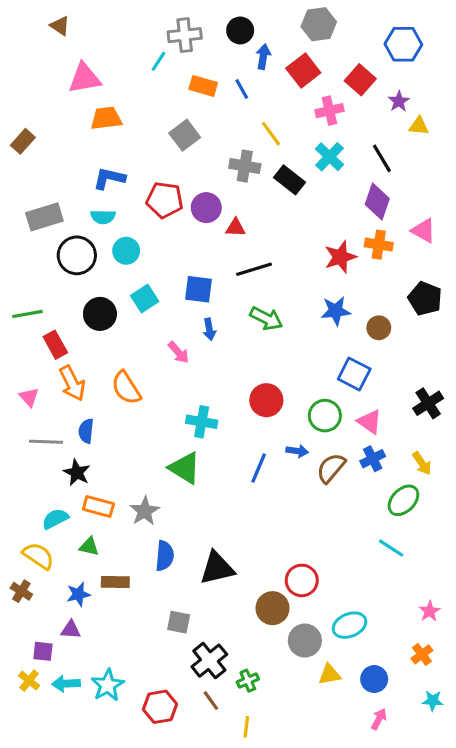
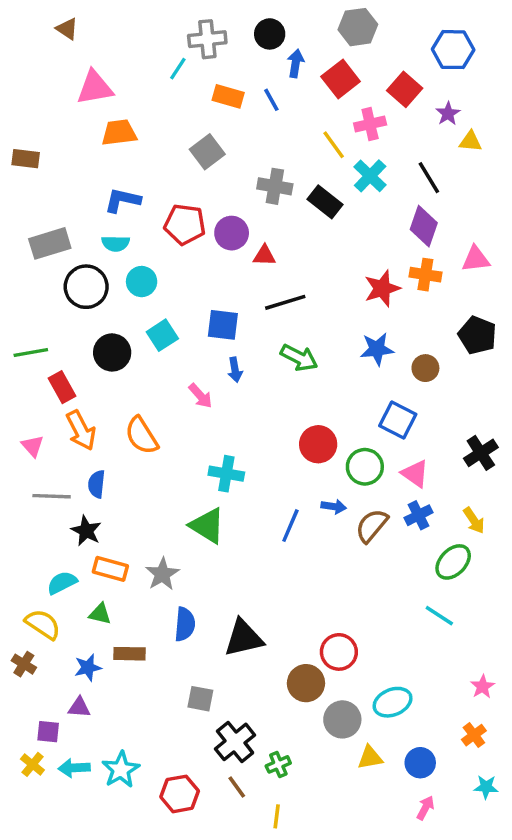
yellow line: (271, 134) -> (334, 145), moved
brown rectangle: (23, 141) -> (26, 159), turned 55
pink triangle: (423, 231) -> (476, 259), turned -36
red circle: (266, 400) -> (318, 444), moved

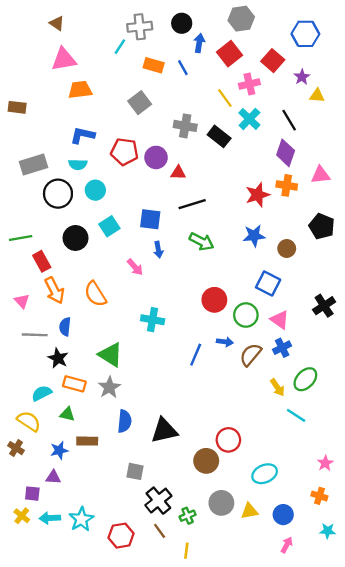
brown triangle: (67, 29) -> (57, 23), moved
yellow arrow: (474, 520) -> (277, 387), moved
green triangle: (207, 526) -> (111, 355), moved
gray circle: (342, 719) -> (221, 503), moved
orange cross: (474, 735) -> (319, 496), turned -35

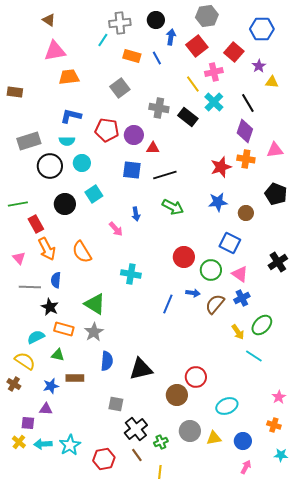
blue square: (150, 219) -> (132, 170), moved

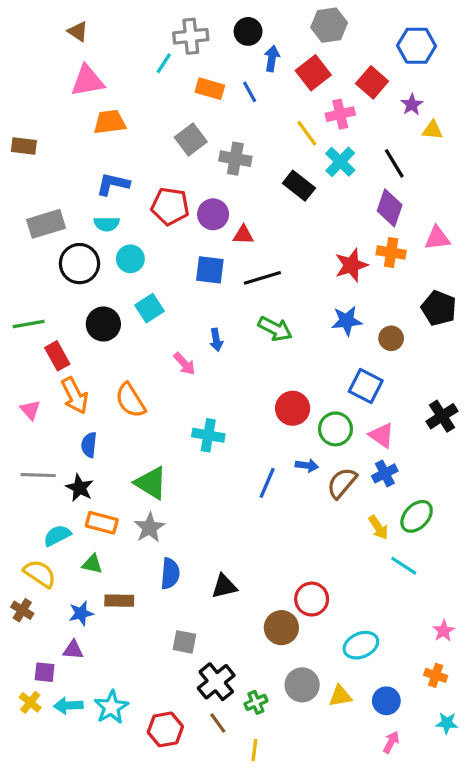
gray cross: (159, 108) -> (235, 159), moved
gray line: (30, 287) -> (38, 475), moved
black triangle: (141, 369) -> (224, 586), size x0.7

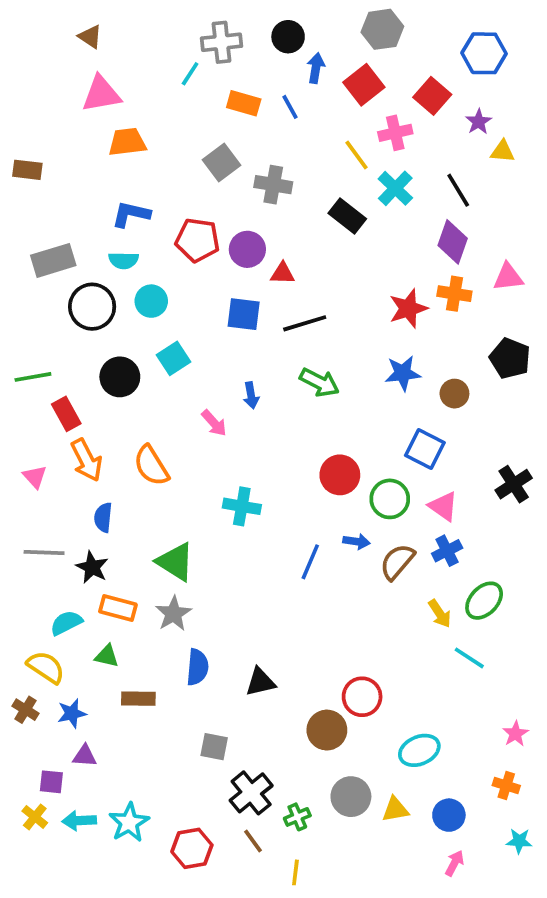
blue star: (81, 613) -> (72, 713), moved

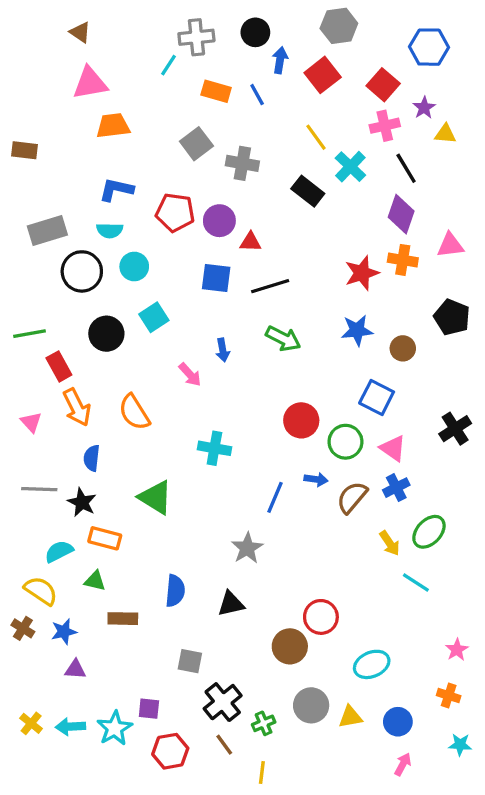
pink cross: (395, 133) -> (385, 126), moved
gray star: (173, 614) -> (247, 548), moved
purple square: (51, 782) -> (149, 709), moved

